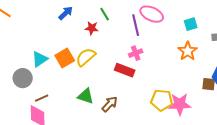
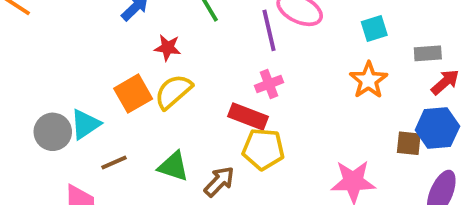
red star: (92, 28) -> (168, 48), moved
cyan triangle: (40, 59) -> (85, 124), moved
brown line: (42, 98) -> (114, 162), moved
yellow pentagon: (162, 100) -> (263, 149), moved

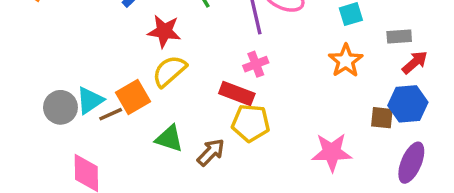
red star: (168, 48) -> (164, 31), size x1.4
orange square: (133, 94) -> (133, 97), moved
brown line: (114, 162) -> (111, 114), moved

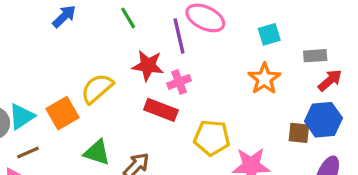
red star: (164, 31) -> (148, 66), moved
brown line: (111, 114) -> (28, 153), moved
yellow pentagon: (251, 123) -> (212, 138), moved

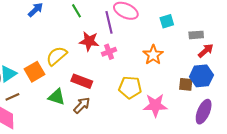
orange star: (264, 79) -> (153, 55), moved
red rectangle: (161, 110) -> (82, 81), moved

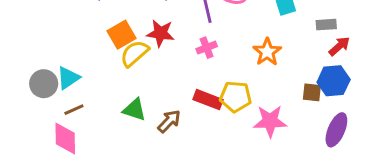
red star: (89, 41) -> (160, 33), moved
orange square: (34, 72) -> (122, 35), moved
red rectangle: (82, 81) -> (208, 100), moved

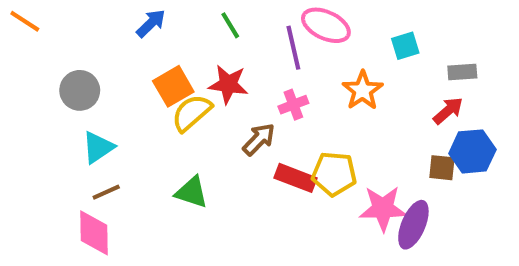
red arrow: (339, 46) -> (448, 111), moved
orange star: (267, 52) -> (363, 90), moved
gray circle: (44, 84) -> (80, 90), moved
brown arrow: (169, 121) -> (259, 139), moved
purple ellipse: (336, 130) -> (413, 225), moved

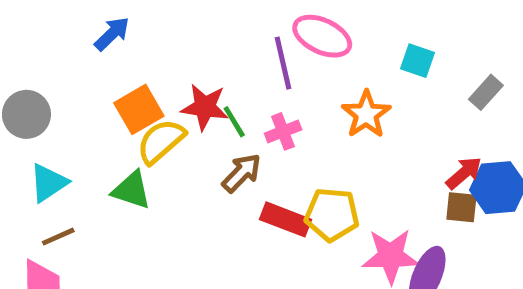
green line: (230, 25) -> (234, 122), moved
cyan square: (405, 46) -> (417, 61), turned 36
gray rectangle: (462, 72) -> (486, 92), turned -44
red arrow: (448, 111) -> (464, 173), moved
green triangle: (192, 192) -> (132, 190), moved

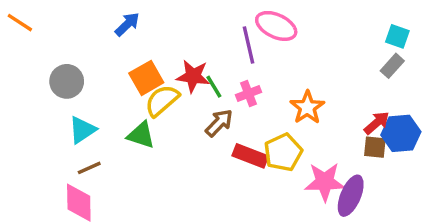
cyan square: (417, 61) -> (397, 36), moved
orange star: (366, 114) -> (307, 107), moved
yellow pentagon: (332, 215) -> (283, 152), turned -30

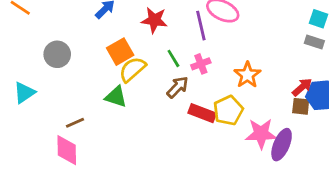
gray rectangle: (392, 66) -> (314, 42), turned 66
red star: (193, 76) -> (154, 20), moved
cyan triangle: (82, 130) -> (24, 93), moved

